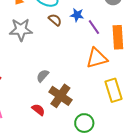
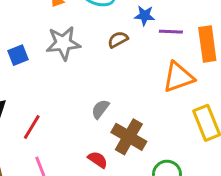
brown semicircle: (55, 20) -> (118, 40), moved, turned -64
purple line: (94, 27) -> (171, 32), turned -49

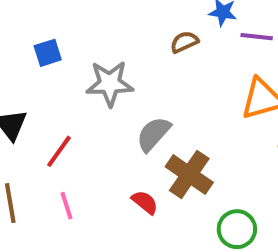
gray star: (63, 43) -> (110, 83), moved
gray semicircle: (100, 109) -> (153, 134), size x1.4

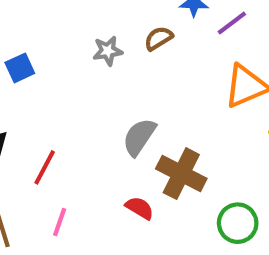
purple line: (257, 37) -> (232, 23), turned -36
gray star: (110, 83) -> (108, 51), moved, size x0.6
pink line: (66, 206) -> (60, 222), turned 44

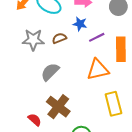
gray star: (108, 51) -> (33, 40), size x1.5
gray semicircle: (139, 137) -> (50, 72), moved

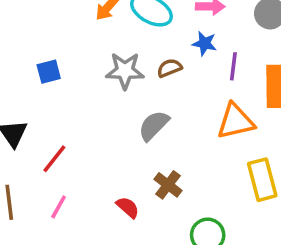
purple line: (97, 37) -> (233, 66), turned -56
brown cross: (58, 107) -> (168, 185), size x0.7

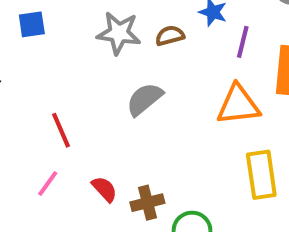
red line: (54, 159) -> (61, 130), moved, turned -68
brown cross: (168, 185) -> (147, 203), moved, turned 32
pink line: (59, 207) -> (48, 184), moved

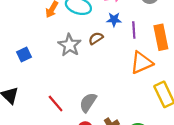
gray star: (119, 33) -> (70, 45), turned -30
gray semicircle: (145, 99) -> (88, 102), moved

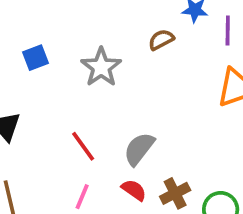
gray star: (70, 45) -> (101, 67), moved

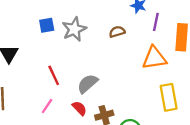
brown semicircle: (161, 40) -> (117, 32), moved
blue square: (36, 58) -> (47, 25), moved

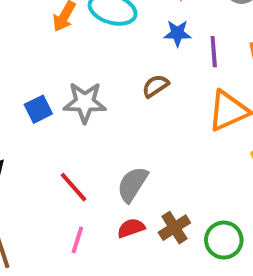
gray star: (74, 29) -> (85, 102), turned -30
red semicircle: (79, 108) -> (131, 228), turned -49

